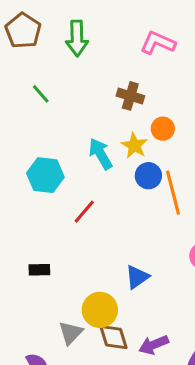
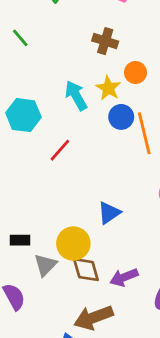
black rectangle: (39, 270) -> (20, 240), moved

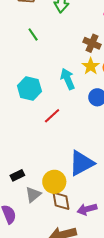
yellow star: (108, 88) -> (91, 66), moved
blue triangle: (109, 213) -> (82, 163), size x1.6
black rectangle: (20, 240) -> (17, 175), turned -32

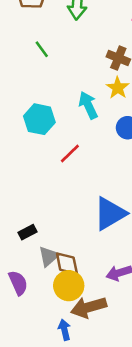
yellow circle: (54, 182) -> (69, 286), moved
brown diamond: (61, 201) -> (67, 264), moved

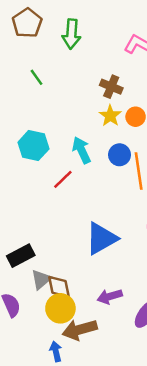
cyan arrow: (88, 105) -> (82, 150), moved
black rectangle: (27, 232) -> (21, 256), size x1.5

